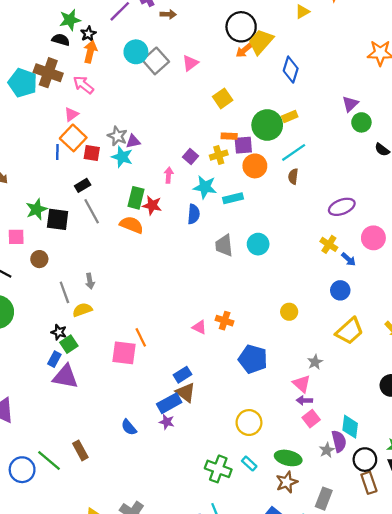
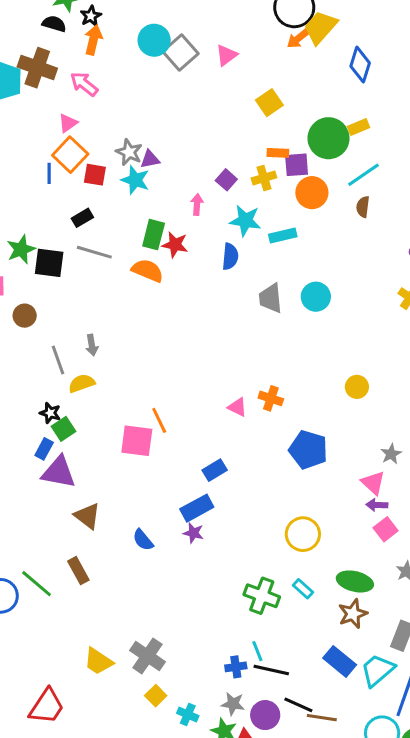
gray line: (92, 211) -> (94, 252), turned -45
brown triangle: (186, 392) -> (87, 516), moved

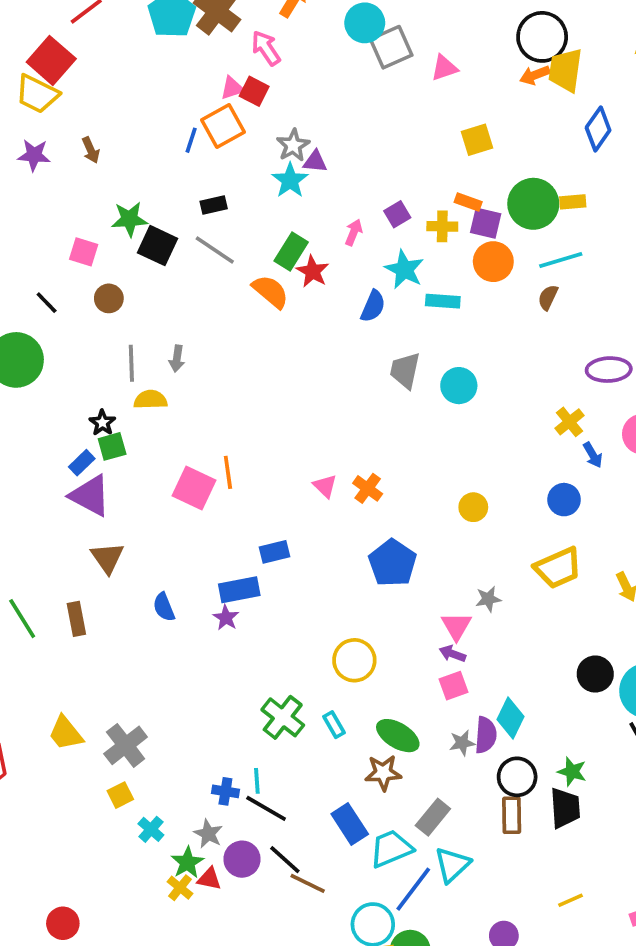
yellow trapezoid: (320, 27) -> (565, 70), turned -51
red square: (95, 175) -> (254, 91), moved

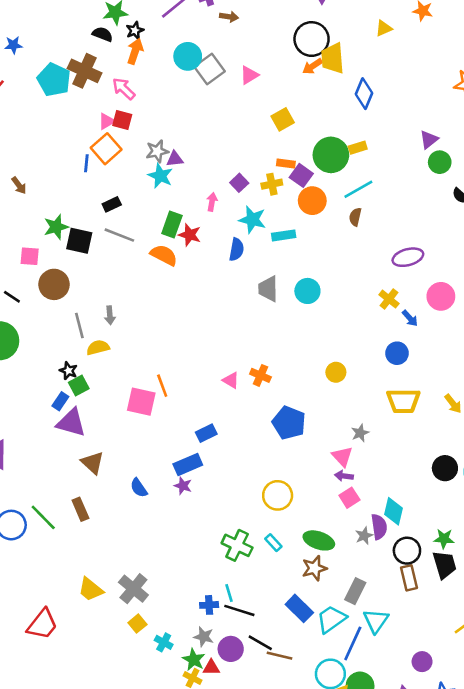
gray star: (293, 145) -> (157, 151), turned 30
purple square: (486, 223) -> (301, 175), turned 35
brown circle: (109, 298) -> (54, 284), size x1.5
yellow trapezoid: (558, 568) -> (403, 401), turned 36

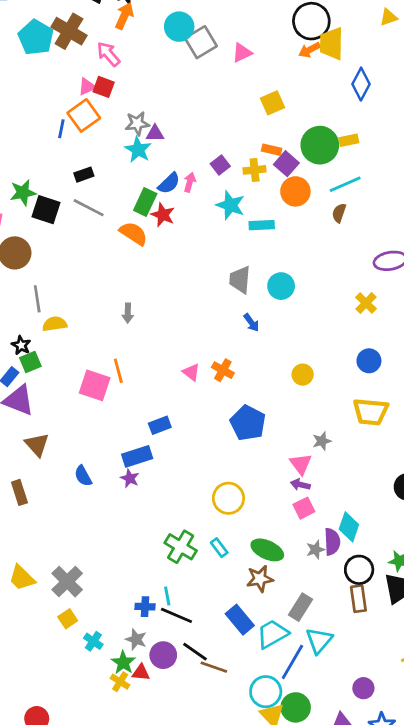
blue semicircle: (236, 250) -> (169, 183), moved, turned 30
gray arrow: (110, 315) -> (128, 313), moved
blue arrow: (410, 318) -> (251, 323), moved

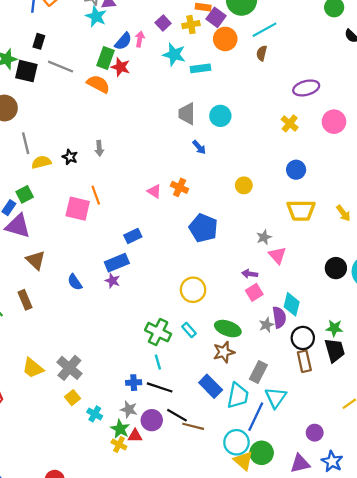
black rectangle: (84, 175) -> (39, 41), moved, turned -48
black star: (21, 345) -> (70, 157), moved
pink triangle: (301, 464) -> (277, 255), moved
cyan line: (167, 596) -> (158, 362), moved
cyan trapezoid: (272, 634) -> (238, 396), turned 136

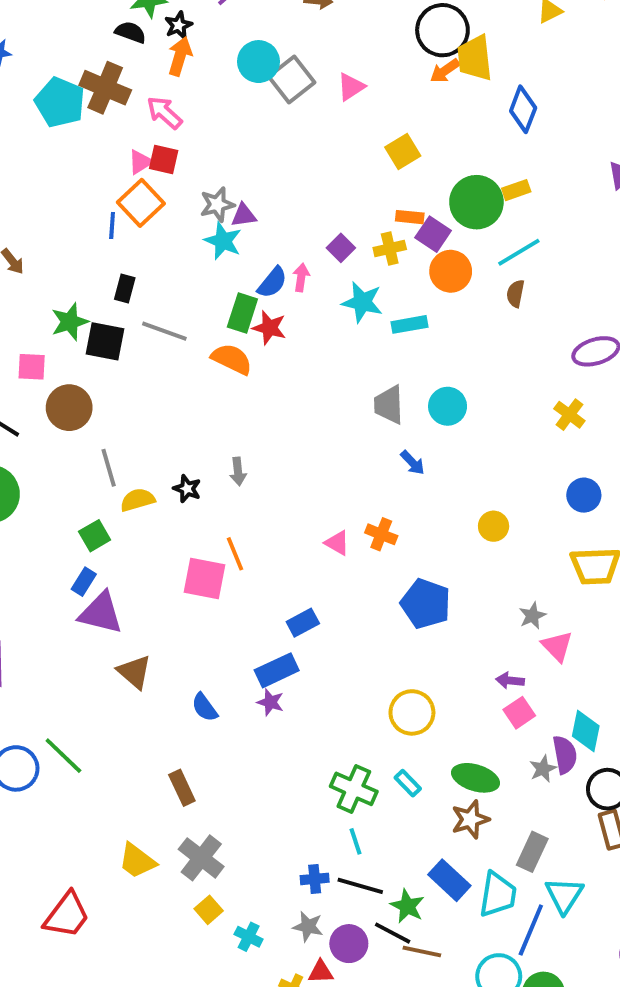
green square: (25, 194) -> (95, 536), moved
brown rectangle: (25, 300) -> (182, 788), moved
green star: (120, 429) -> (407, 906), moved

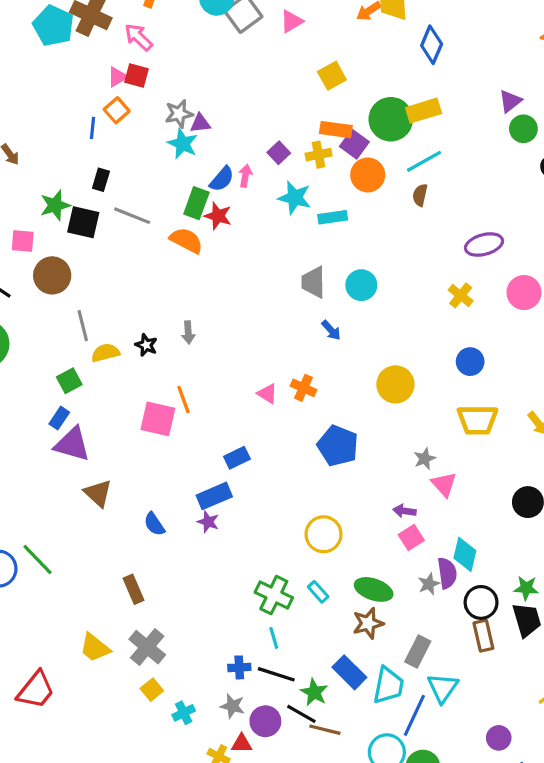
yellow rectangle: (516, 190) -> (424, 111), size x1.5
orange square: (141, 203) -> (117, 110), size x0.7
orange rectangle: (410, 217) -> (336, 130), size x1.4
yellow circle: (494, 526) -> (395, 384), size x1.5
cyan cross: (249, 937) -> (184, 713), turned 35

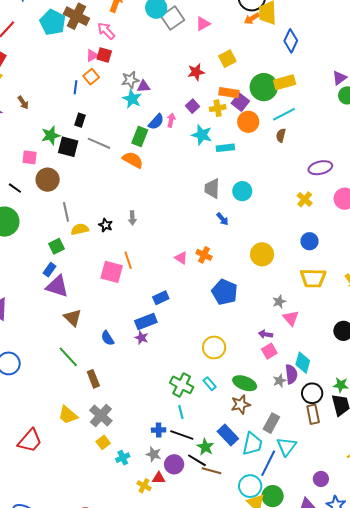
red star: (218, 216) -> (196, 72), moved, turned -30
green line: (38, 560) -> (68, 357), moved

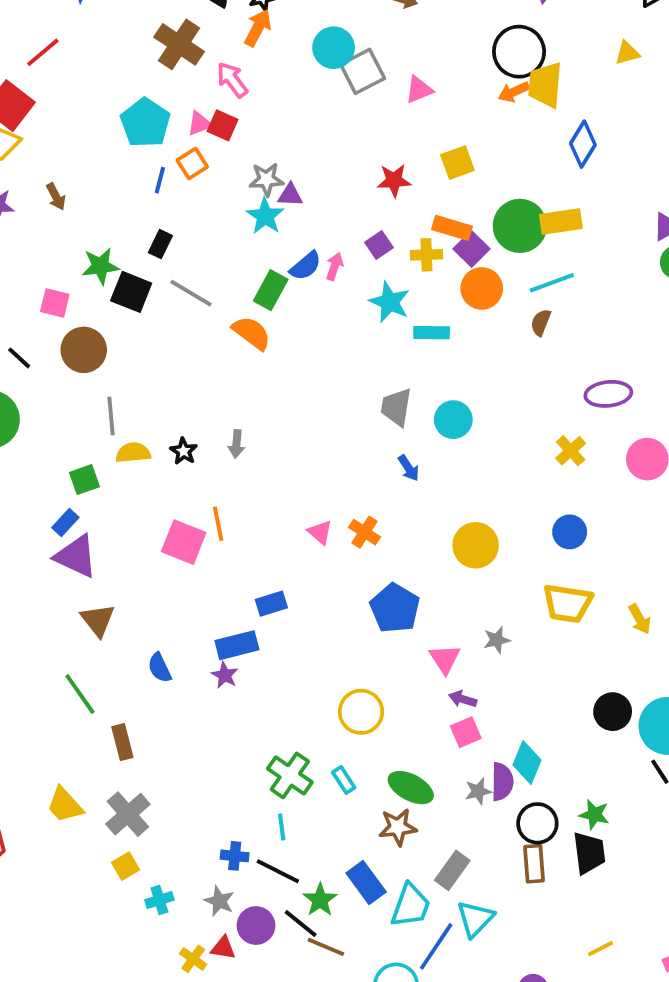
cyan pentagon: (53, 22) -> (145, 123), moved
pink triangle: (291, 318) -> (445, 659), moved

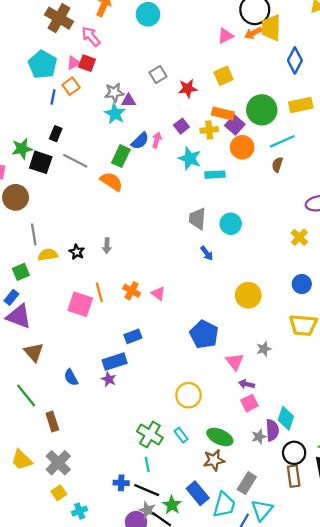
gray square: (363, 71) -> (158, 74), moved, size x0.7
pink triangle: (419, 90) -> (225, 36), moved
yellow rectangle: (561, 222) -> (301, 105), moved
orange cross: (364, 532) -> (132, 291), moved
gray star: (219, 901) -> (147, 510), moved

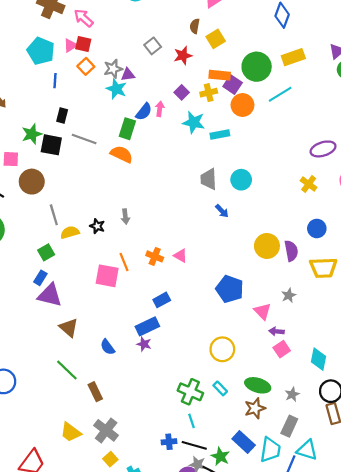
orange square: (71, 86) -> (86, 66), moved
brown semicircle: (277, 165) -> (195, 26), moved
purple semicircle: (272, 430) -> (291, 251), moved
gray star: (259, 437) -> (292, 394), moved
cyan triangle: (262, 510) -> (307, 450), turned -45

